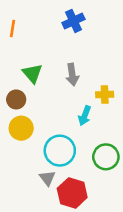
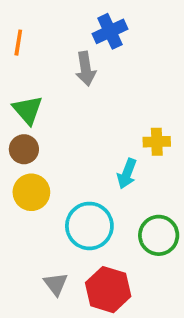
green triangle: (32, 73) -> (28, 110), moved
gray arrow: (72, 75) -> (86, 69), moved
gray triangle: (47, 178) -> (56, 284), moved

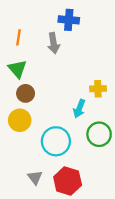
blue cross: (110, 31) -> (69, 20), turned 30
orange line: (18, 43) -> (19, 37), moved
brown circle: (24, 149) -> (26, 93), moved
green circle: (159, 235) -> (99, 134), moved

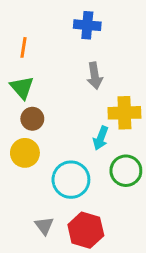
gray arrow: (54, 43) -> (95, 76), moved
yellow cross: (98, 89) -> (124, 113), size x1.5

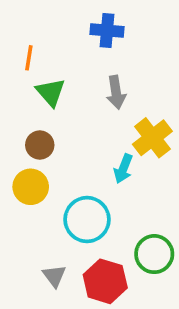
green triangle: (22, 88) -> (51, 92), moved
yellow cross: (124, 113) -> (152, 138), turned -36
green circle: (126, 171) -> (154, 254), moved

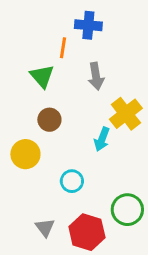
orange line: (29, 58) -> (63, 48), moved
brown circle: (40, 145) -> (49, 120), moved
cyan circle: (87, 220) -> (72, 181), size x0.6

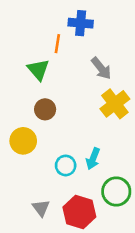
gray arrow: (96, 76) -> (101, 68), moved, turned -30
cyan arrow: (102, 139) -> (93, 159), moved

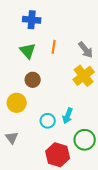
blue cross: (81, 23) -> (32, 20), moved
orange line: (57, 44) -> (54, 47), moved
gray arrow: (101, 68) -> (86, 50), moved
gray triangle: (41, 208) -> (12, 138), moved

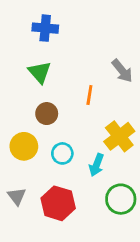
orange line: (54, 47) -> (89, 95), moved
yellow cross: (84, 76) -> (119, 136), moved
cyan circle: (48, 121) -> (62, 153), moved
red hexagon: (58, 155) -> (58, 203), moved

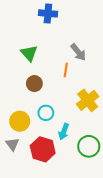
blue cross: (45, 28) -> (48, 13), moved
gray arrow: (122, 71) -> (78, 52), moved
yellow circle: (24, 146) -> (20, 121), moved
cyan arrow: (97, 165) -> (64, 132), moved

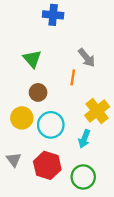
cyan circle: (46, 113) -> (51, 125), size x1.5
yellow circle: (20, 121) -> (22, 118), moved
cyan arrow: (64, 132) -> (84, 139), moved
green circle: (89, 146) -> (83, 177), moved

